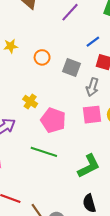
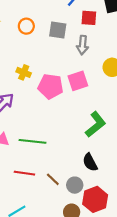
pink square: (92, 115) -> (78, 81), moved
green line: (44, 152) -> (33, 141), moved
black semicircle: (89, 203) -> (90, 162), moved

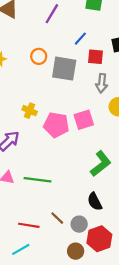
orange circle: (26, 26) -> (39, 56), moved
gray square: (58, 30) -> (64, 69), size x1.4
gray arrow: (83, 45) -> (102, 83), moved
red line: (24, 173) -> (29, 225), moved

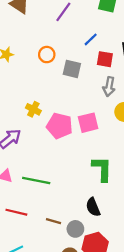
gray square: (64, 69) -> (72, 69), size x0.7
green L-shape: (101, 164) -> (102, 169), turned -55
brown line: (57, 218) -> (54, 221), turned -32
red line: (29, 225) -> (16, 212), moved

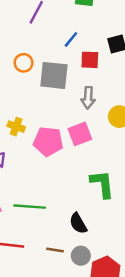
gray square: (72, 69) -> (54, 75), size x1.4
gray arrow: (109, 87) -> (88, 98), moved
black semicircle: (93, 207) -> (78, 223), moved

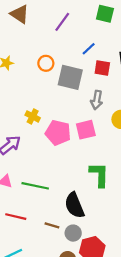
black semicircle: (78, 223) -> (74, 205), size x1.4

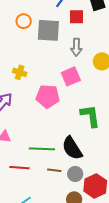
pink pentagon: (58, 133) -> (48, 96), moved
green line: (35, 186) -> (42, 149), moved

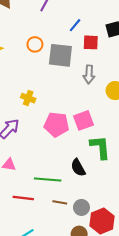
pink square: (71, 76) -> (83, 120), moved
black semicircle: (72, 148) -> (78, 168), moved, size x0.7

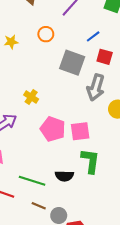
orange circle: (35, 44) -> (46, 34), moved
gray arrow: (89, 74) -> (96, 88), size x1.4
black semicircle: (78, 168) -> (64, 176), turned -72

